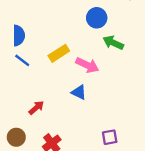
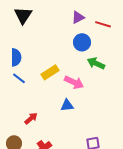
blue triangle: (79, 92) -> (67, 105), turned -32

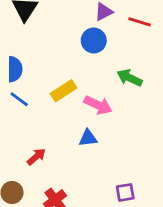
blue circle: (82, 42) -> (94, 41), moved

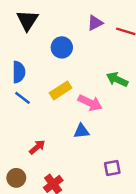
blue circle: (94, 41) -> (62, 47), moved
purple square: (125, 192) -> (112, 168), moved

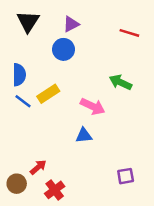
purple triangle: (95, 23) -> (71, 24), moved
yellow rectangle: (61, 90) -> (48, 94), moved
red arrow: (37, 147) -> (38, 167), moved
purple square: (112, 168) -> (126, 176), moved

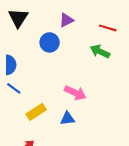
purple triangle: (71, 24) -> (66, 20), moved
green arrow: (120, 82) -> (100, 51), moved
yellow rectangle: (48, 94) -> (36, 112), moved

